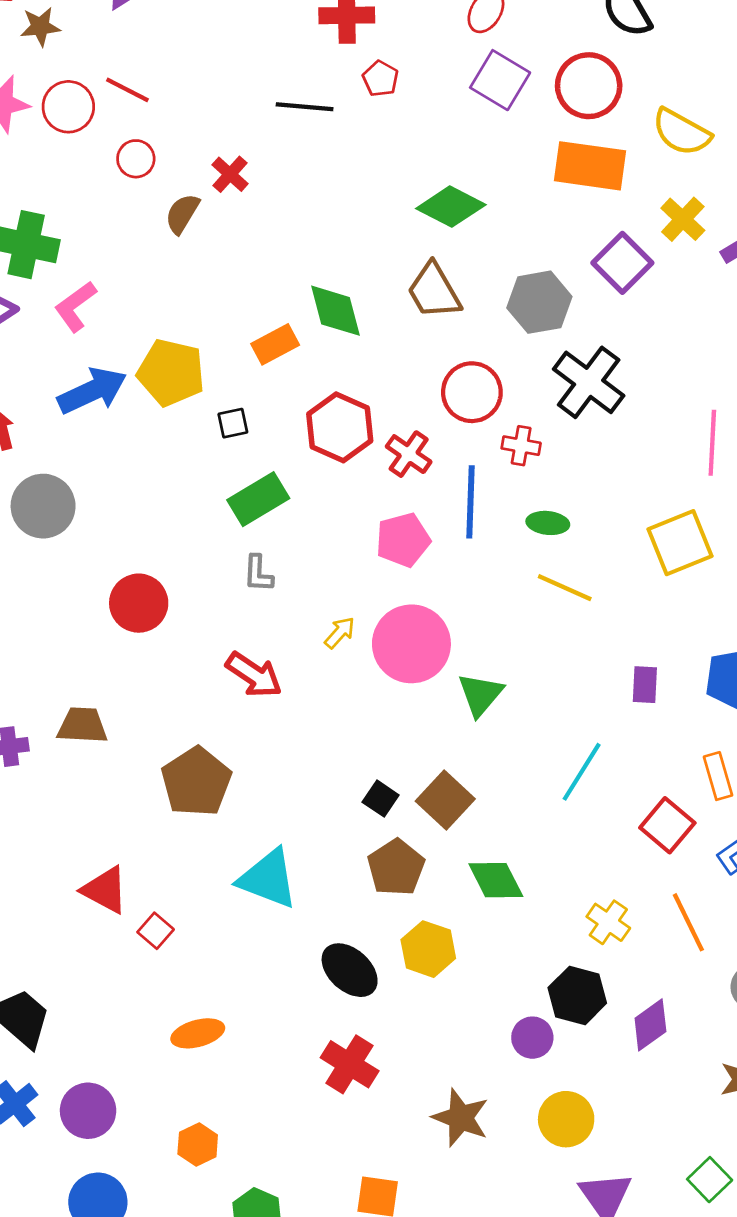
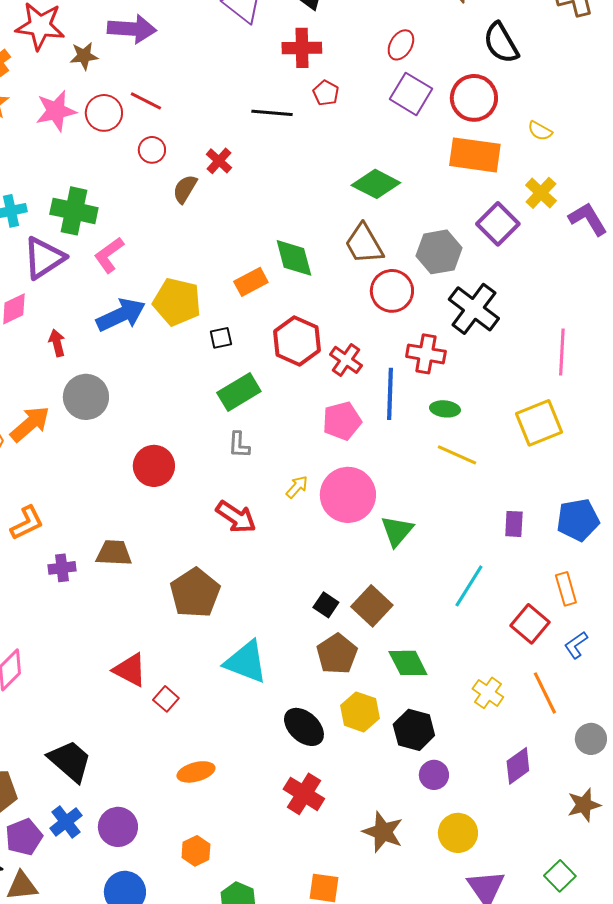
yellow semicircle: (681, 132) -> (540, 131), size x0.6
red circle: (472, 392) -> (392, 291), moved
red cross: (521, 446) -> (426, 354), size x1.4
black hexagon: (577, 995) -> (414, 730), moved

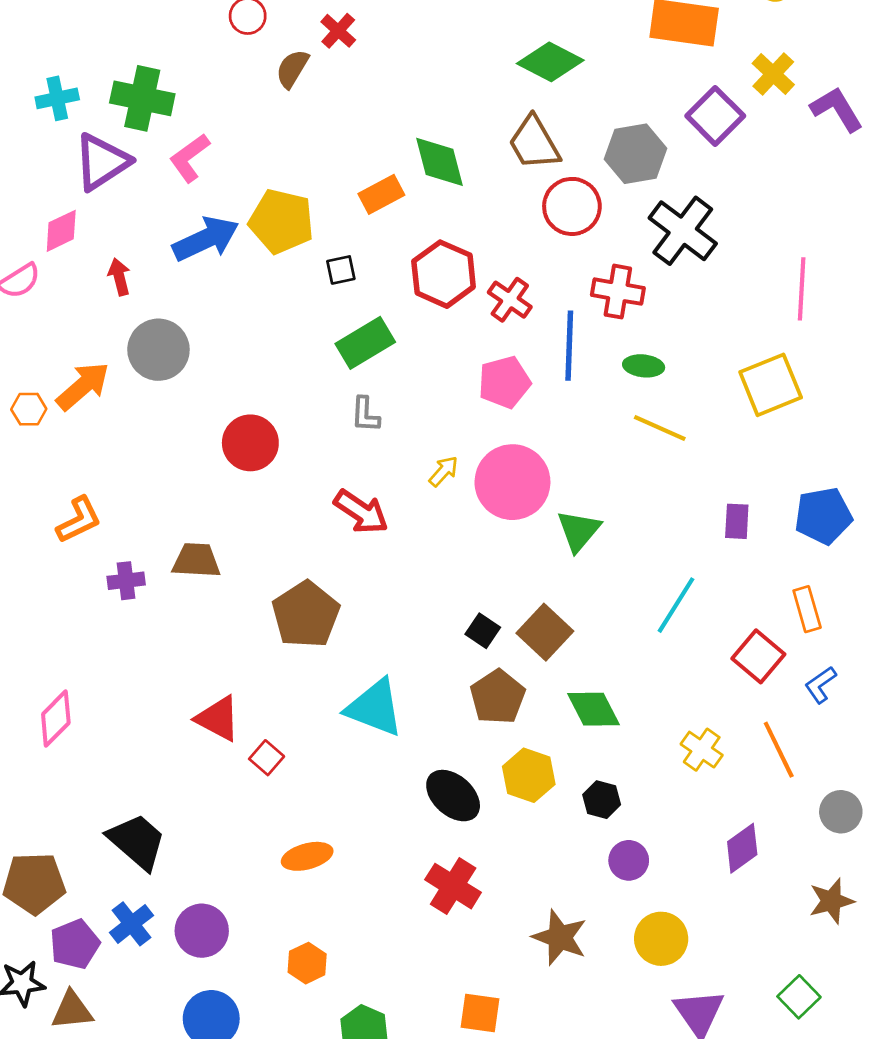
black hexagon: (414, 730) -> (602, 800), size x0.7

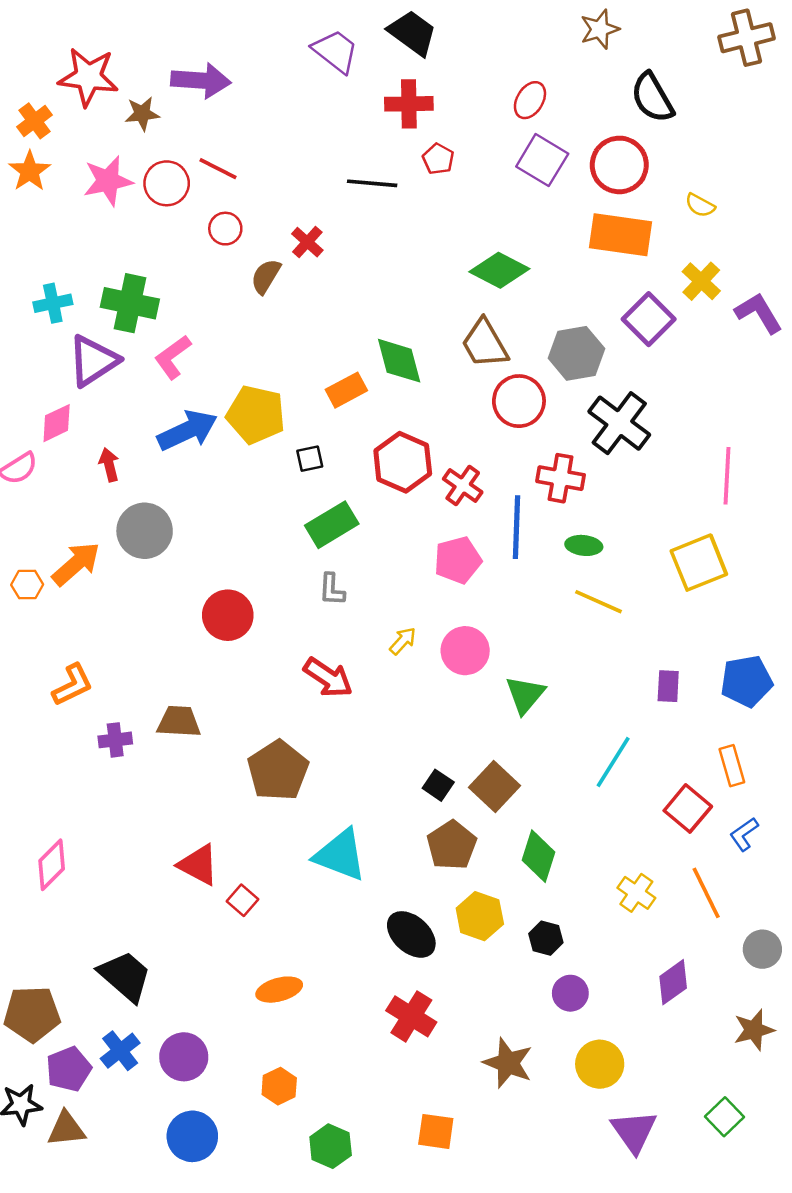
pink circle: (512, 482) -> (465, 651), size x0.7
green diamond: (594, 709) -> (539, 856), turned 45

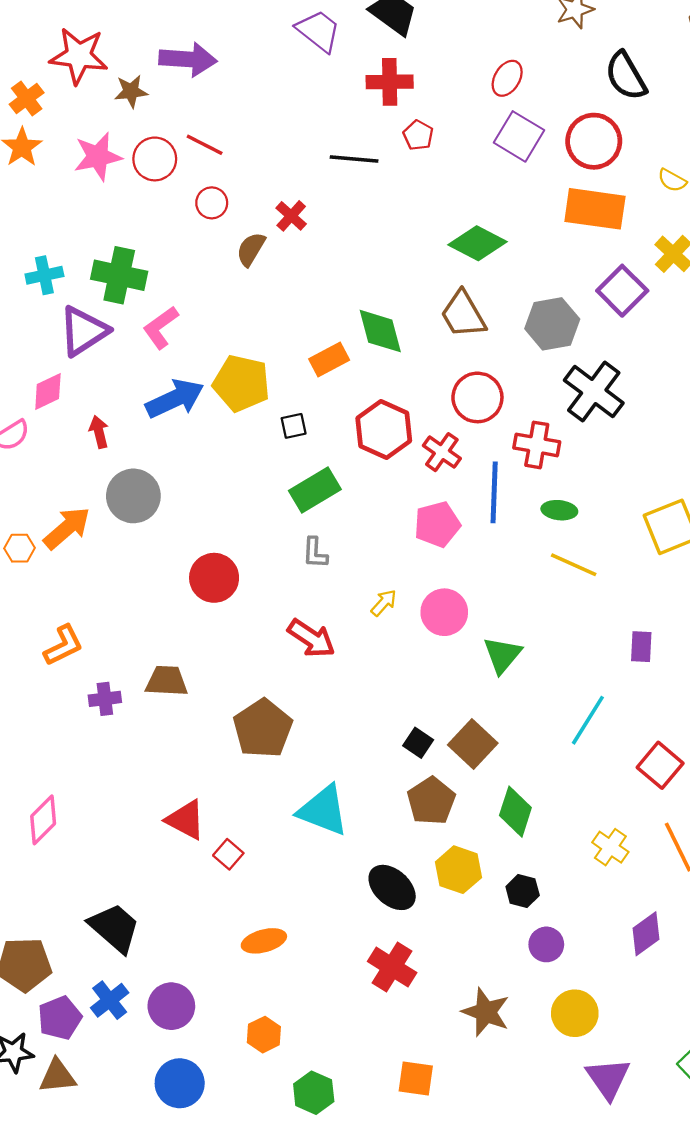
red circle: (519, 401) -> (477, 397), moved

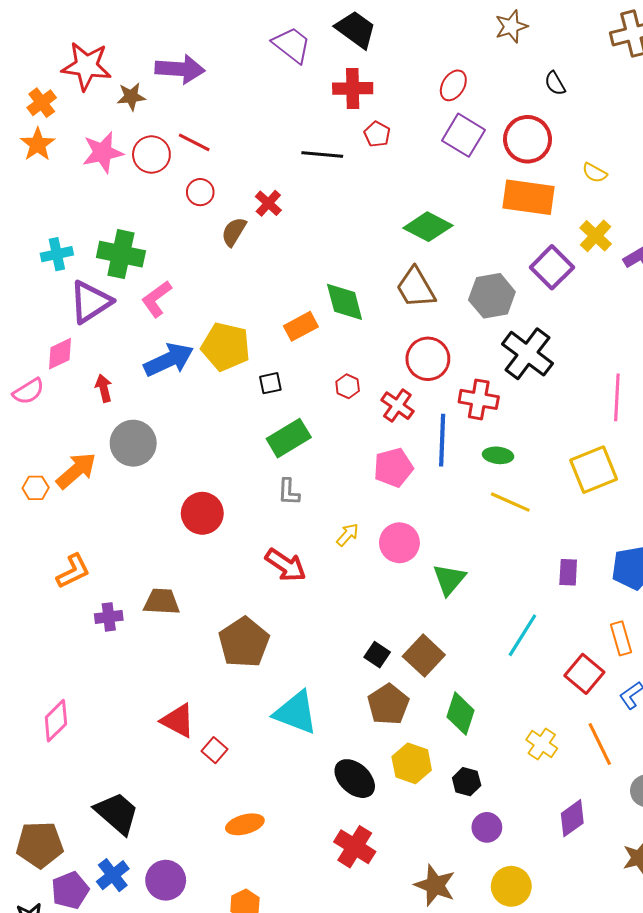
black semicircle: (626, 76) -> (555, 83), size x0.6
red hexagon: (384, 429) -> (348, 386), size x0.5

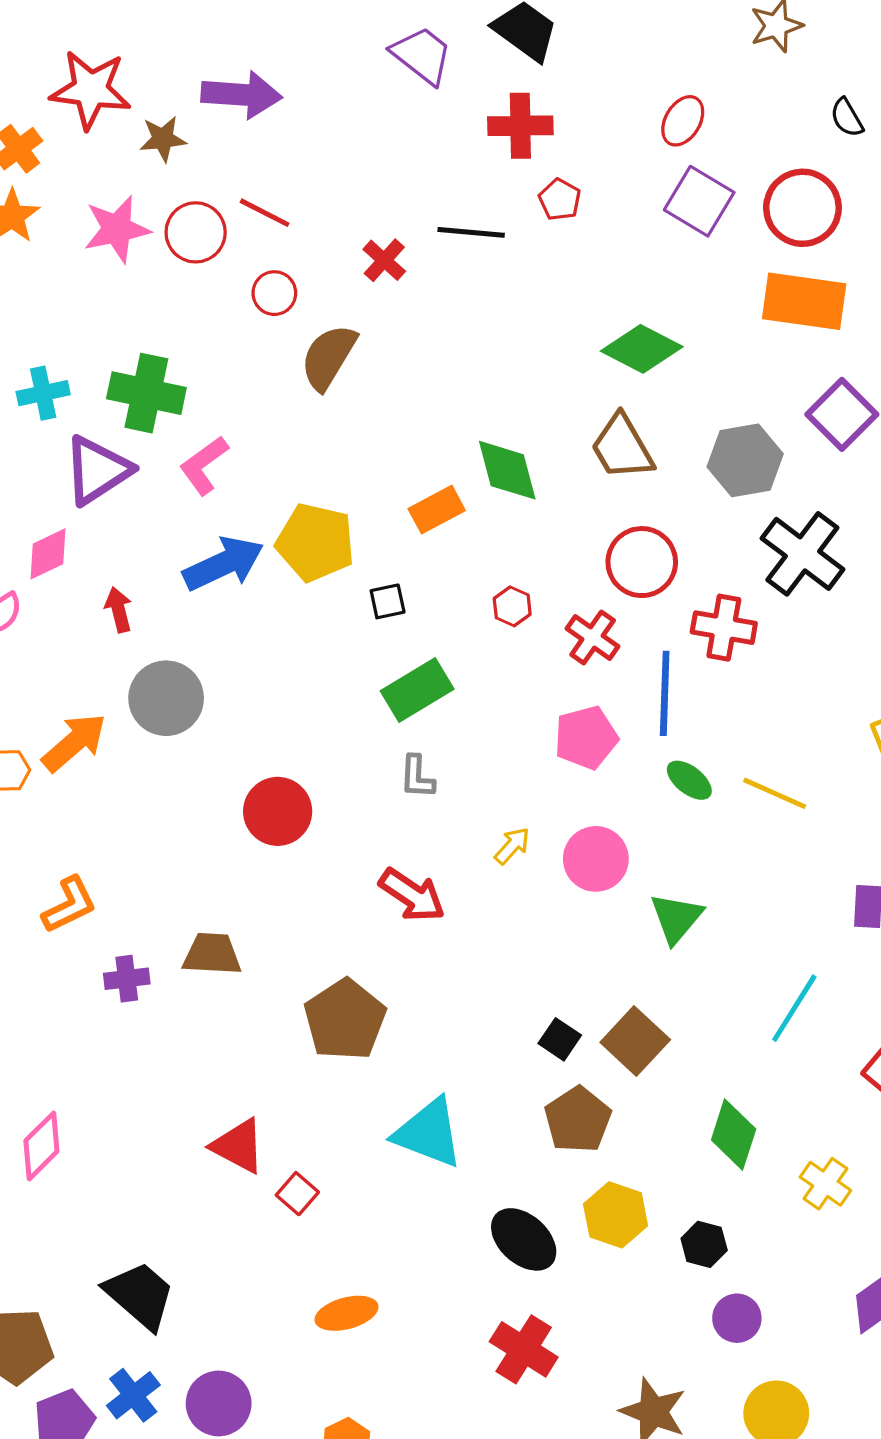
red cross: (268, 203) -> (384, 260), moved
brown semicircle: (234, 232) -> (328, 357), size x1.4
green ellipse: (498, 455) -> (689, 780), moved, turned 32
green diamond: (460, 714) -> (734, 1134), moved

